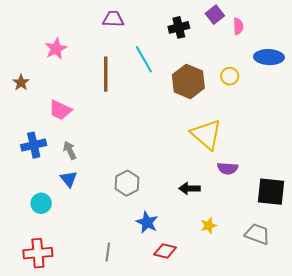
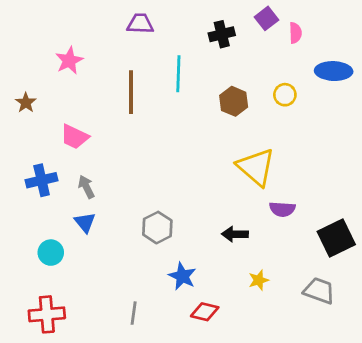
cyan line: (144, 59) -> (178, 74), turned 32
brown hexagon: (188, 81) -> (234, 101), size x0.7
black square: (271, 192) -> (336, 238), turned -32

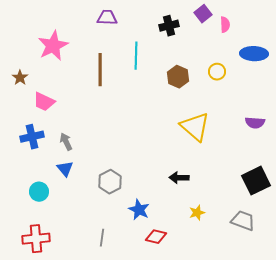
pink star: (69, 61) -> (53, 46), size x1.4
pink trapezoid: (74, 137) -> (44, 102), moved
purple semicircle: (282, 209) -> (255, 123), moved
gray hexagon: (157, 228) -> (110, 182), moved

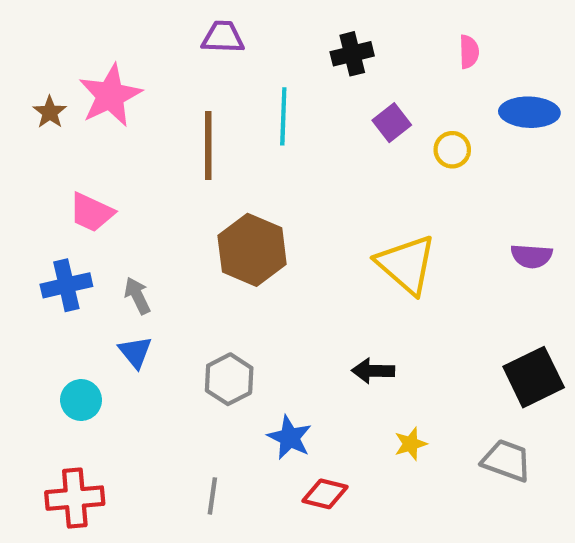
purple square: (203, 14) -> (392, 123), moved
brown hexagon: (178, 77) -> (252, 250), moved, size x1.5
brown star: (20, 78) -> (50, 112), moved

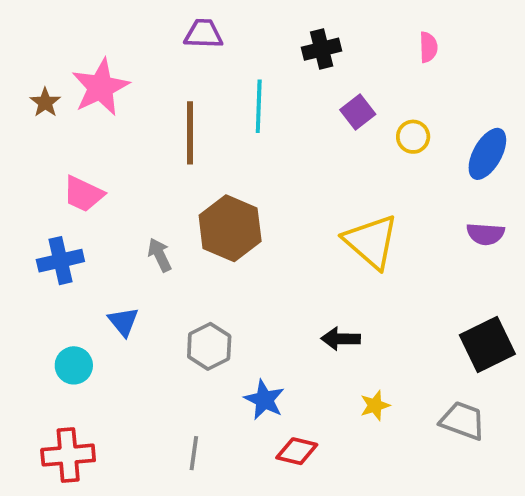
blue ellipse: (529, 112) -> (487, 154), moved, turned -63
gray arrow: (137, 296) -> (160, 255), moved

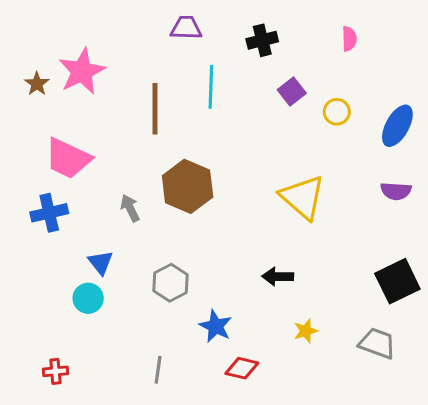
purple trapezoid: (203, 34) -> (186, 28), moved
pink trapezoid: (83, 194) -> (68, 158), size x1.4
cyan circle: (74, 365) -> (88, 298), moved
red cross: (68, 455) -> (55, 371), size x0.6

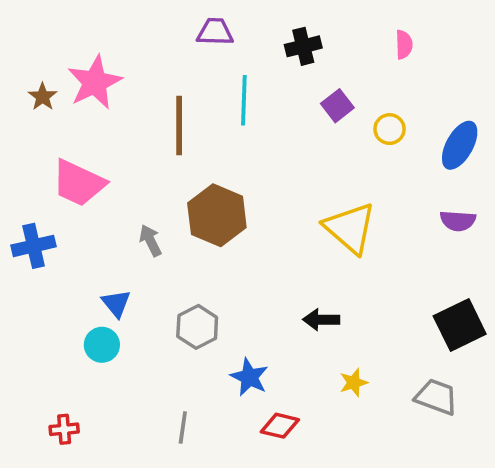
blue cross: (49, 213) -> (34, 246), moved

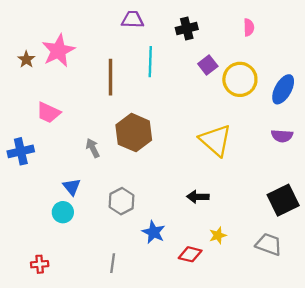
yellow circle: (390, 129) -> (240, 79), size x1.8
pink trapezoid: (79, 183) -> (48, 113), size x0.7
red diamond: (280, 426) -> (190, 254), moved

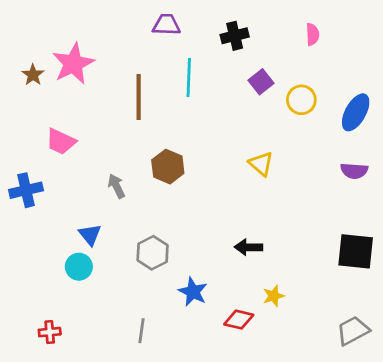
yellow circle: (240, 79) -> (301, 100), size x0.7
brown hexagon: (134, 133) -> (168, 167), size x0.7
yellow triangle: (216, 140) -> (261, 164), moved, size x0.6
black square: (283, 200) -> (356, 251), turned 32
gray trapezoid: (269, 244) -> (353, 331), moved, turned -48

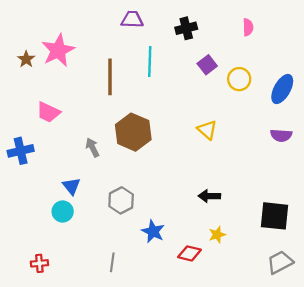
brown hexagon: (168, 167) -> (133, 132), size x1.4
black arrow: (249, 247) -> (209, 196), moved
black square: (356, 251) -> (274, 216), moved

